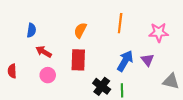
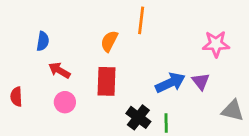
orange line: (120, 23) -> (141, 20), moved
blue arrow: (125, 61) -> (170, 83), turned 35

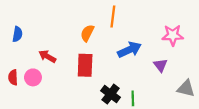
blue semicircle: (43, 41) -> (17, 34), moved
blue arrow: (170, 83) -> (129, 50), moved
pink circle: (65, 102) -> (33, 77), moved

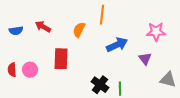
blue semicircle: (17, 34) -> (16, 31), turned 72
red arrow: (47, 56) -> (43, 27), moved
red rectangle: (85, 65) -> (61, 59), moved

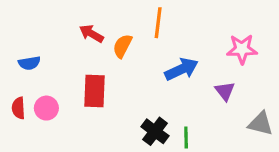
red arrow: (43, 27) -> (91, 34), moved
blue semicircle: (16, 31) -> (29, 63), moved

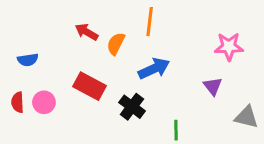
blue arrow: (181, 69) -> (154, 69), moved
red rectangle: (94, 91) -> (89, 86), turned -64
black cross: (155, 131) -> (132, 107), moved

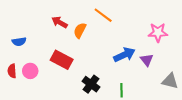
orange line: (150, 22) -> (103, 15), turned -60
blue arrow: (154, 69) -> (124, 55), moved
black cross: (132, 107) -> (91, 84), moved

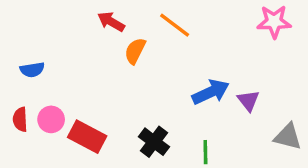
red arrow: (60, 22) -> (111, 22), moved
pink star: (158, 32) -> (274, 22), moved
red rectangle: (62, 60) -> (87, 137), moved

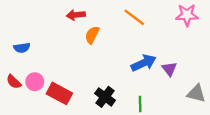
red arrow: (111, 22) -> (76, 15), turned -36
orange line: (175, 25) -> (134, 17), moved
red semicircle: (20, 119) -> (14, 82), turned -42

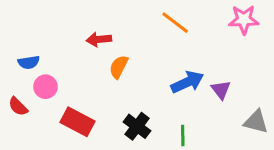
red arrow: (76, 15) -> (99, 39), moved
orange semicircle: (92, 35) -> (119, 67), moved
pink circle: (35, 82) -> (46, 87), moved

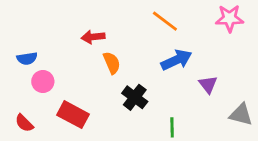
orange semicircle: (119, 67) -> (112, 63), turned 130
blue arrow: (187, 82) -> (176, 60), moved
red semicircle: (18, 107) -> (24, 123), moved
black cross: (137, 126) -> (135, 97), moved

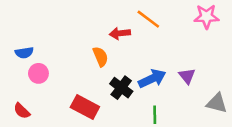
red arrow: (93, 37) -> (120, 33), moved
blue arrow: (176, 60) -> (152, 79), moved
red rectangle: (73, 115) -> (85, 107), moved

